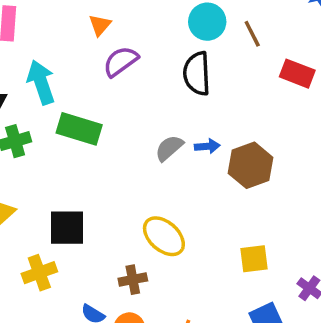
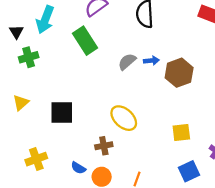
cyan arrow: (41, 82) -> (45, 20), turned -140
green rectangle: (79, 129) -> (85, 41), moved, turned 40
yellow cross: (39, 273) -> (36, 159), moved

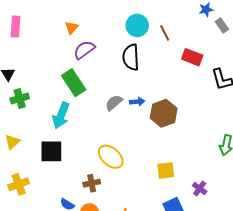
cyan arrow: (45, 20) -> (61, 115), moved
yellow cross: (36, 159) -> (19, 184), moved

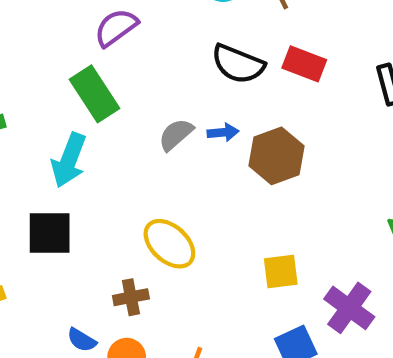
black semicircle: (131, 57) -> (238, 64), moved, turned -65
red rectangle: (192, 57) -> (304, 64), moved
purple cross: (200, 188) -> (349, 308), size x1.6

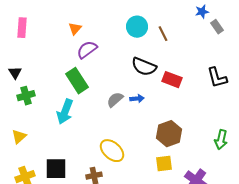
red rectangle: (304, 64) -> (172, 80), moved
brown hexagon: (276, 156) -> (169, 134), moved
black square: (50, 233) -> (56, 169), moved

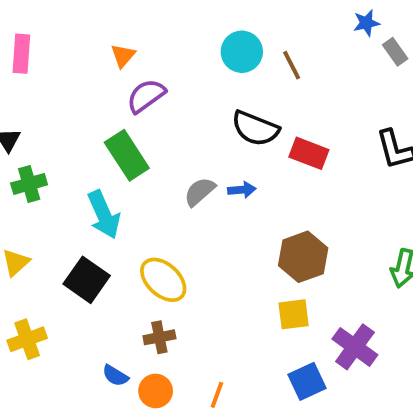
cyan arrow: (65, 112) -> (104, 215), turned -45
yellow ellipse: (112, 151) -> (163, 280), moved
black square: (56, 169) -> (87, 280), moved, turned 35

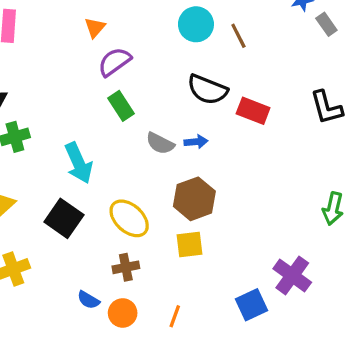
green rectangle: (127, 155) -> (121, 106), moved, size x0.7
gray semicircle: (200, 192) -> (160, 143), turned -112
brown hexagon: (303, 257) -> (194, 199), moved
yellow square: (294, 314) -> (189, 244), moved

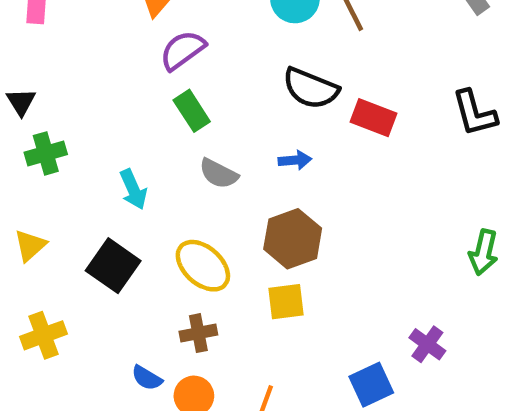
gray semicircle: (160, 143) -> (219, 174), moved
cyan arrow: (79, 163) -> (133, 189), size x0.7
purple cross: (292, 275) -> (427, 344), size x0.7

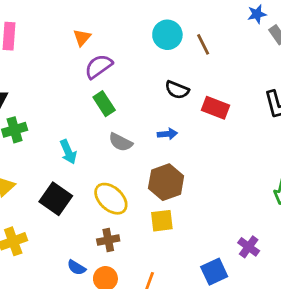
black semicircle: (311, 88) -> (177, 90), size x0.7

